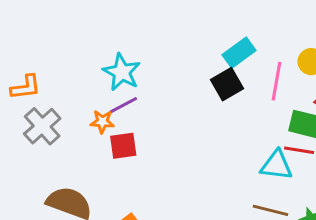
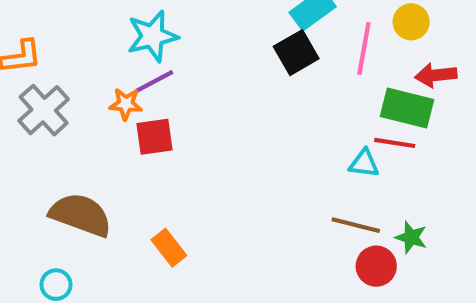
cyan star: (122, 72) -> (152, 36), turned 30
cyan triangle: (277, 165) -> (364, 163), size x0.7

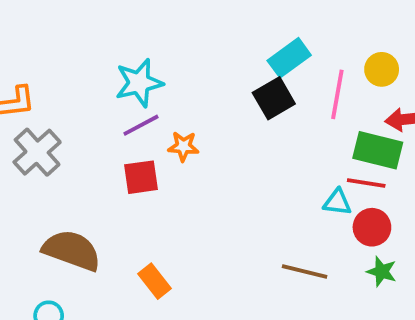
orange star: (126, 104) -> (183, 146), moved
brown line: (356, 225) -> (305, 271), moved
red circle: (376, 266) -> (372, 227), moved

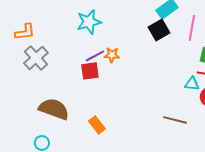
purple line: (141, 125) -> (95, 56), moved

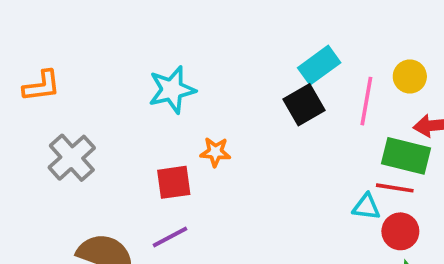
orange L-shape: (25, 32) -> (42, 86), moved
purple line: (95, 56) -> (170, 237), moved

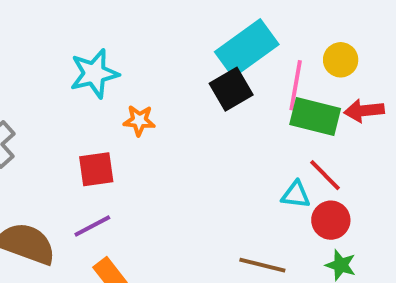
cyan rectangle: (319, 65) -> (247, 48), size x1.4
orange star: (215, 152) -> (139, 120), moved
green rectangle: (406, 156) -> (315, 117), moved
red line: (395, 188) -> (325, 175), turned 36

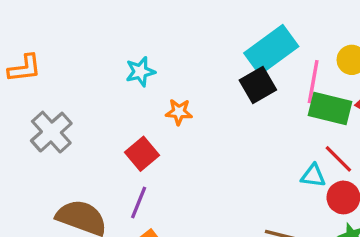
cyan star: (94, 74) -> (140, 72), size x0.7
red square: (96, 169) -> (142, 154), turned -32
purple line: (92, 226) -> (139, 203), turned -40

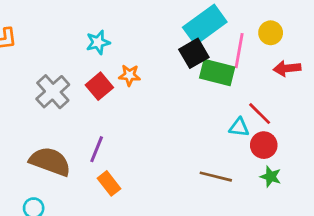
green rectangle: (330, 109) -> (217, 72), moved
gray cross: (51, 132) -> (53, 92), moved
red square: (142, 154) -> (99, 86), moved

